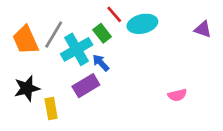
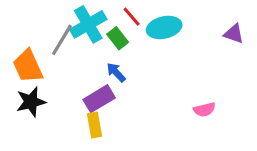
orange trapezoid: (26, 40) -> (28, 66), moved
cyan cross: (77, 49) -> (88, 24), moved
yellow rectangle: (51, 108) -> (94, 125), moved

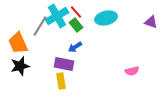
red line: (132, 17) -> (76, 12), moved
blue arrow: (116, 72) -> (75, 47), turned -80
purple rectangle: (99, 99) -> (64, 64), turned 42

